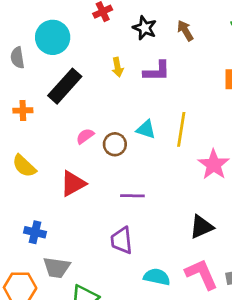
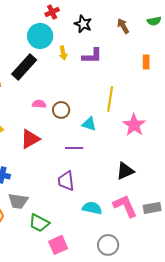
brown arrow: (185, 31) -> (123, 26), moved
cyan circle: (53, 37) -> (40, 36), moved
cyan triangle: (146, 129) -> (89, 124), moved
pink semicircle: (85, 136) -> (39, 104), turned 40

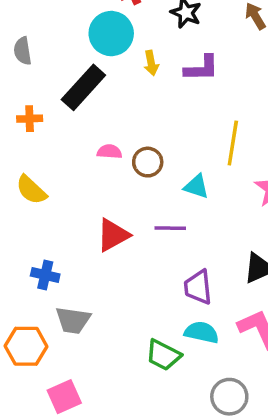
red triangle: (30, 139) -> (113, 235), moved
purple trapezoid: (66, 181) -> (198, 287), moved
green trapezoid: (39, 223) -> (163, 355), moved
pink square: (58, 245) -> (64, 397), moved

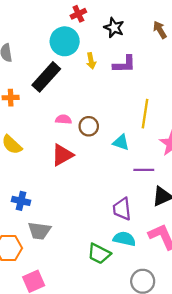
purple line: (170, 228) -> (144, 170), moved
red triangle: (113, 235) -> (62, 155), moved

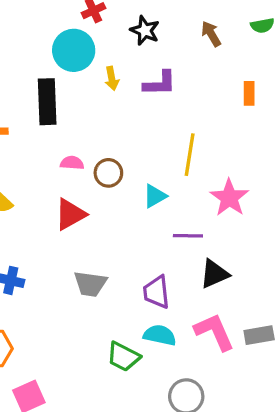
black rectangle: (46, 77) -> (47, 102), turned -44
cyan triangle: (121, 142) -> (155, 196), turned -48
gray trapezoid: (39, 231) -> (90, 284), moved

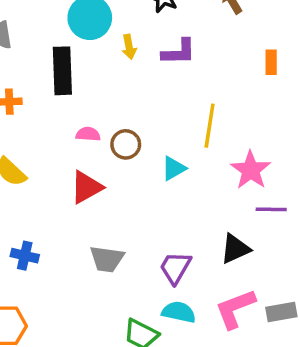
purple line: (188, 236) -> (271, 209), moved
purple trapezoid: (156, 292) -> (175, 268), turned 36
pink L-shape: (214, 332) -> (235, 309), turned -87

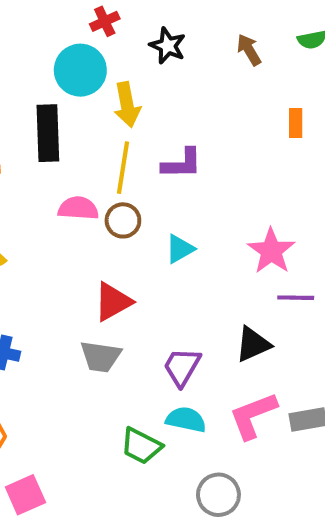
yellow arrow: (129, 47) -> (127, 105), size x1.5
purple L-shape: (179, 52) -> (182, 164), moved
yellow line: (210, 126) -> (123, 168), moved
pink semicircle: (88, 134) -> (78, 208), size x1.4
red triangle: (86, 187) -> (113, 302), moved

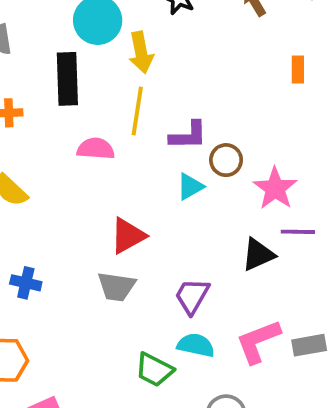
purple L-shape: (182, 164) -> (188, 136), moved
brown circle: (123, 220) -> (226, 160), moved
black triangle: (253, 344) -> (258, 255), moved

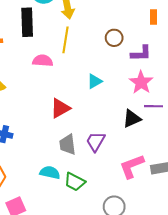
purple L-shape: (188, 136) -> (141, 53), moved
brown circle: (226, 160) -> (114, 38), moved
gray trapezoid: (116, 287) -> (68, 145), moved, turned 75
cyan semicircle: (196, 345) -> (50, 172), moved

